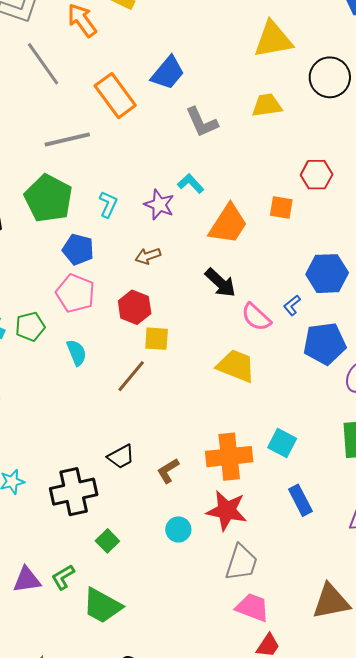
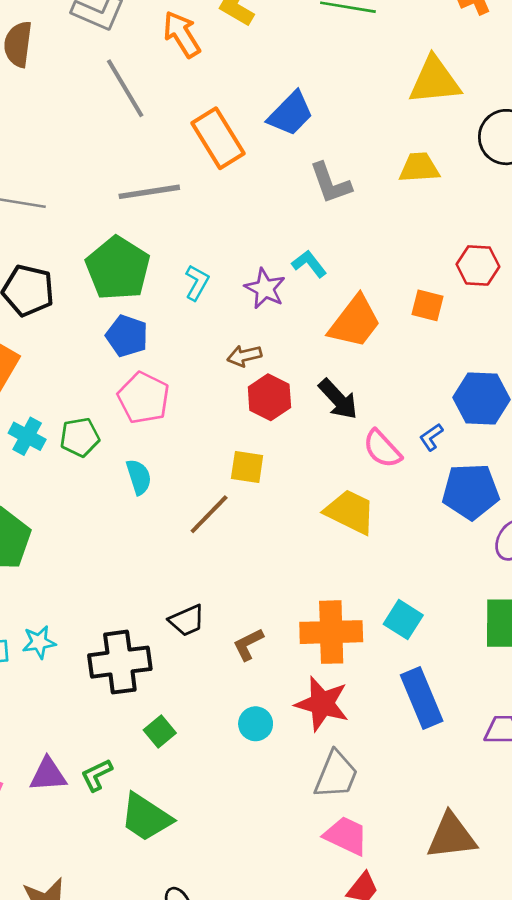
blue pentagon: (78, 249) -> (127, 336), moved
red hexagon: (135, 307) -> (269, 397), moved
blue rectangle: (300, 500) -> (422, 698), size x1.4

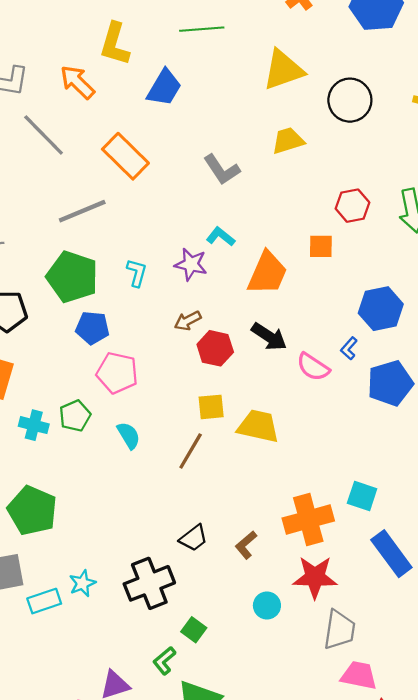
blue trapezoid: (291, 114) -> (164, 88), moved
yellow trapezoid: (350, 512) -> (258, 426), moved
green L-shape: (97, 775) -> (164, 661), moved

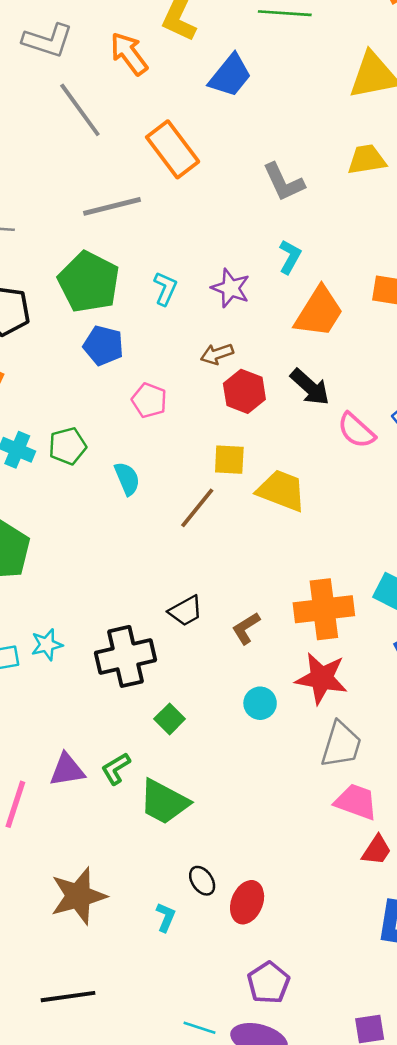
cyan L-shape: (221, 237) -> (290, 257), moved, turned 72
pink pentagon: (117, 373) -> (149, 400), moved, size x0.7
green L-shape: (164, 661) -> (116, 769), moved

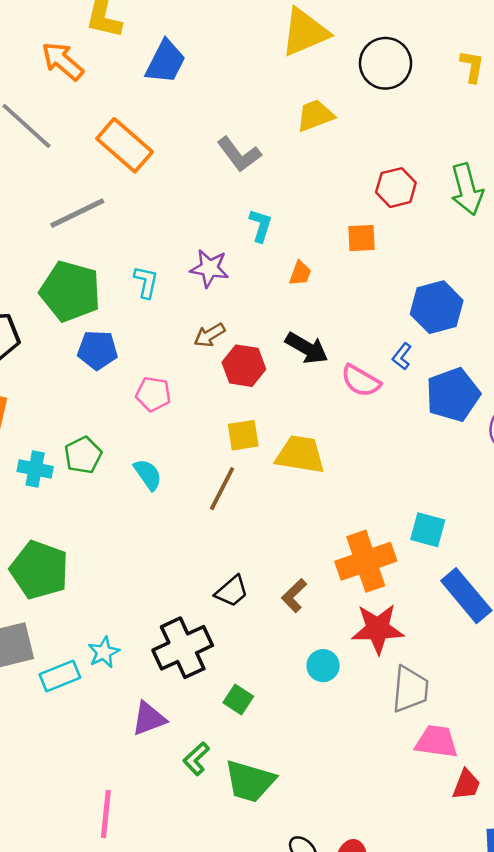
orange trapezoid: (319, 312) -> (300, 273), size x0.5
purple triangle: (67, 770) -> (149, 719), moved

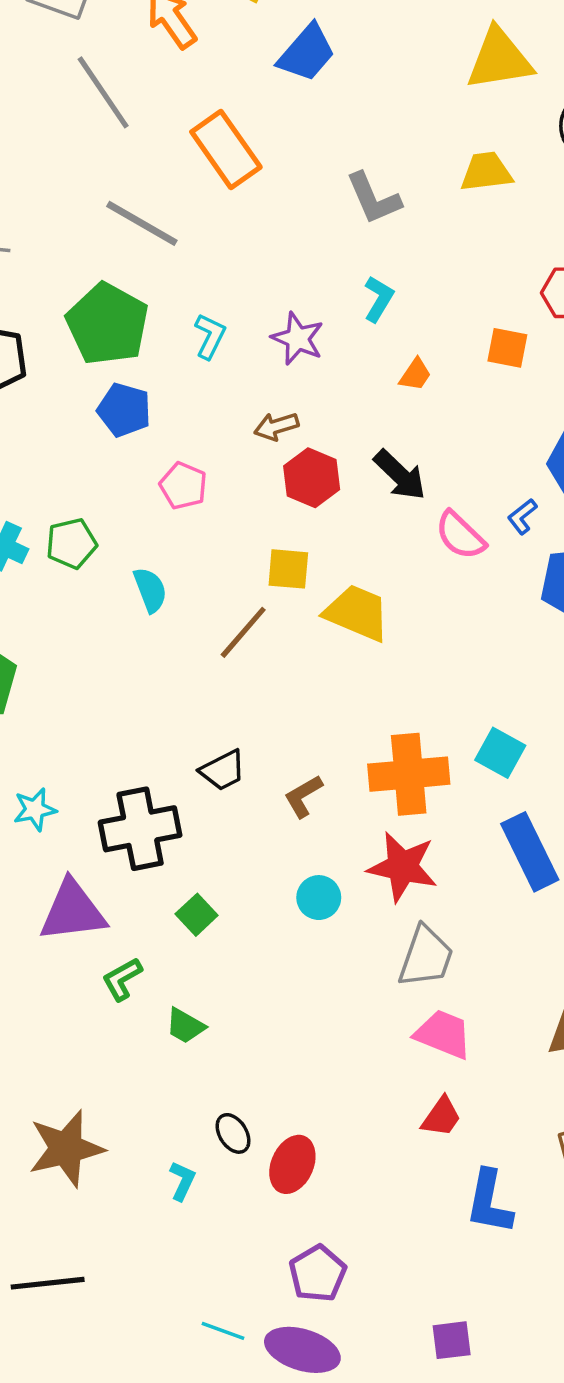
gray line: (77, 213) -> (142, 223), turned 42
purple triangle: (149, 719) -> (73, 911), size x1.4
green trapezoid: (250, 781) -> (185, 1026), size x0.6
red trapezoid: (466, 785) -> (441, 1117), moved

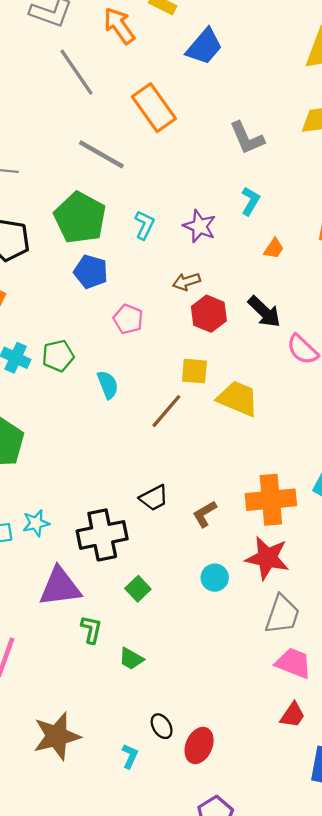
green L-shape: (122, 979) -> (91, 629), turned 132

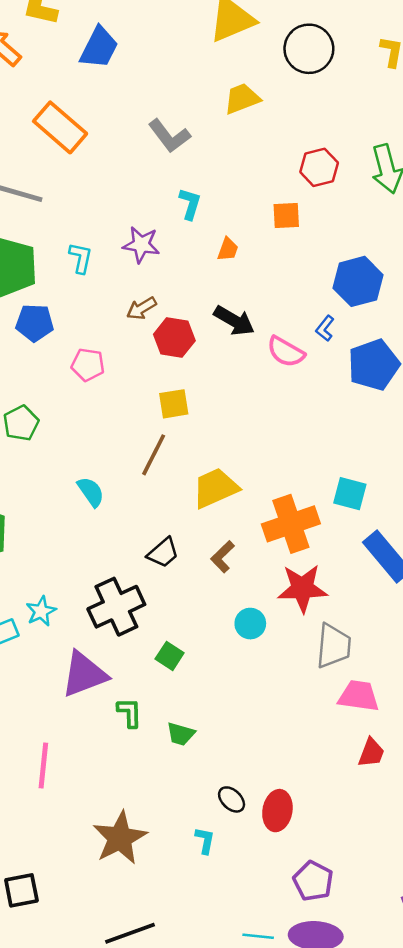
cyan semicircle: (108, 385) -> (91, 492), moved
yellow trapezoid: (238, 398) -> (215, 488), moved, turned -33

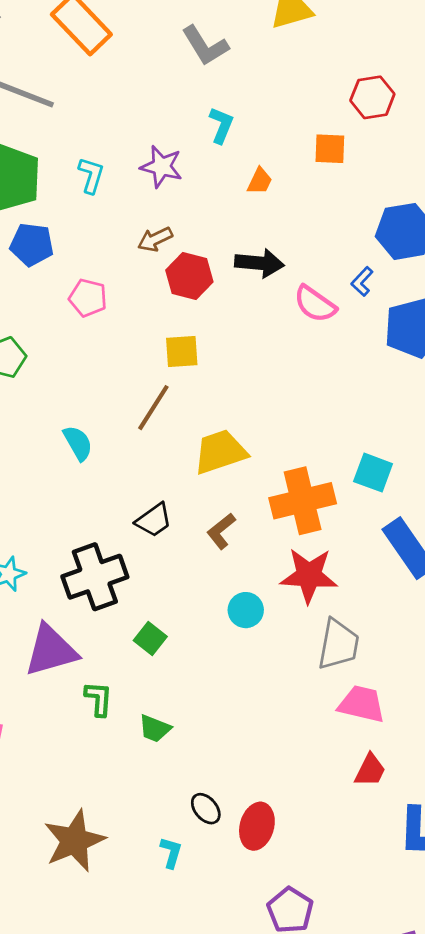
black arrow: (234, 321) -> (259, 263), turned -30

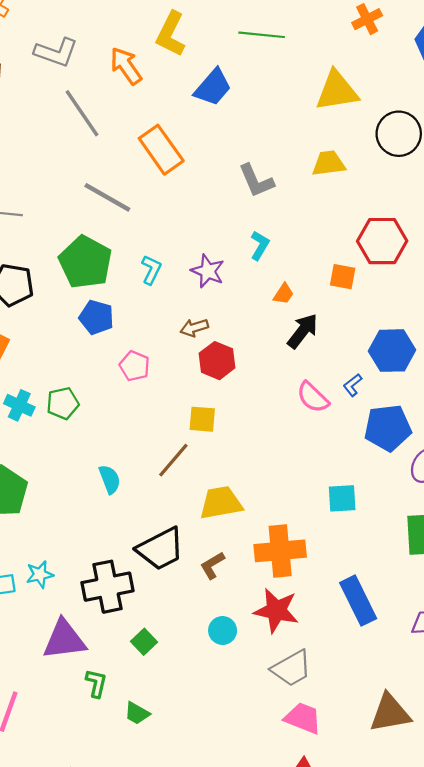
red hexagon: (372, 97) -> (382, 241), size x1.4
black arrow: (259, 263) -> (303, 331), moved, turned -66
cyan square: (373, 473) -> (342, 498), moved, turned -32
black trapezoid: (154, 520) -> (161, 549), size x1.6
gray trapezoid: (338, 644) -> (292, 668), turned 42

